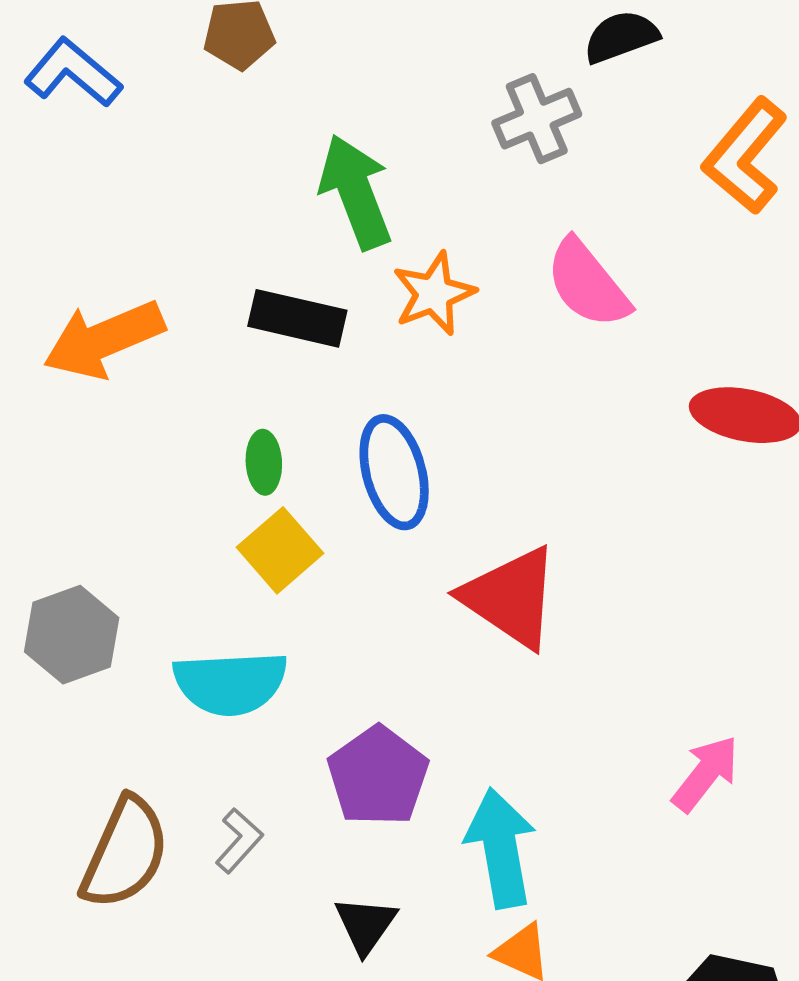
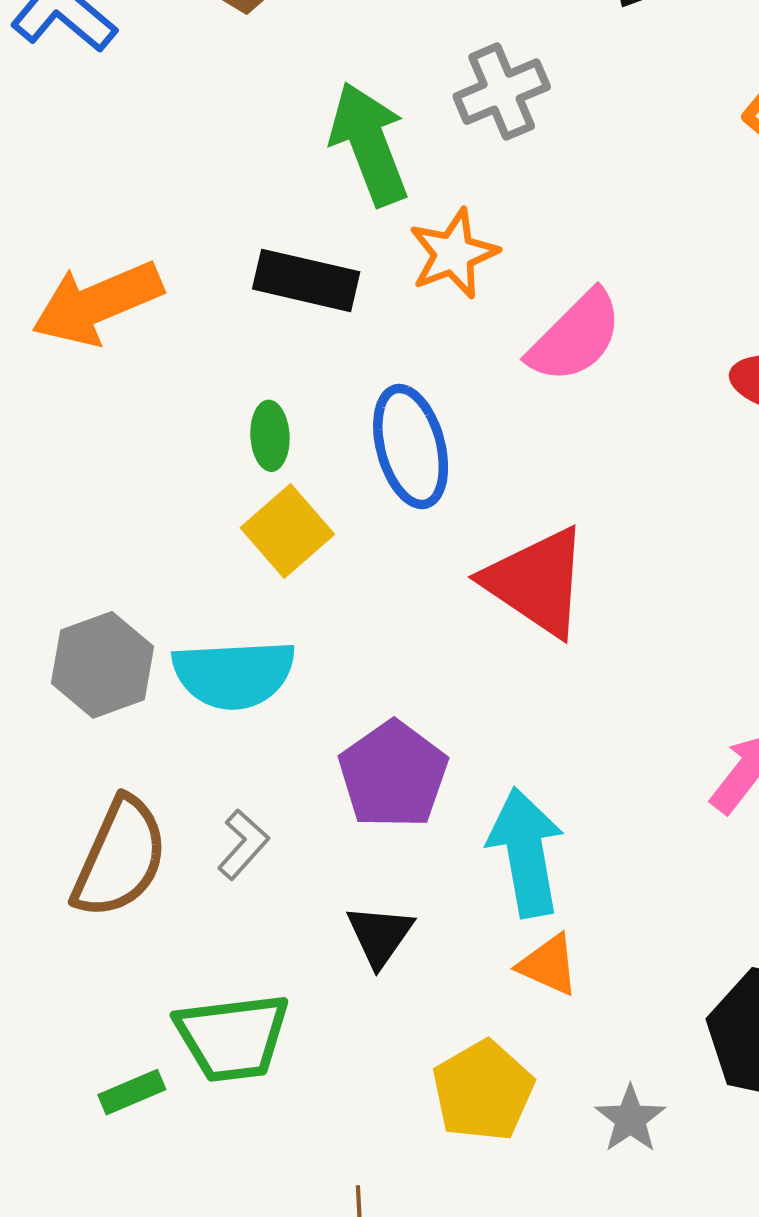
gray cross: (537, 119) -> (502, 92), moved
pink semicircle: (588, 284) -> (575, 337), moved, turned -96
gray hexagon: (72, 635) -> (103, 665), moved

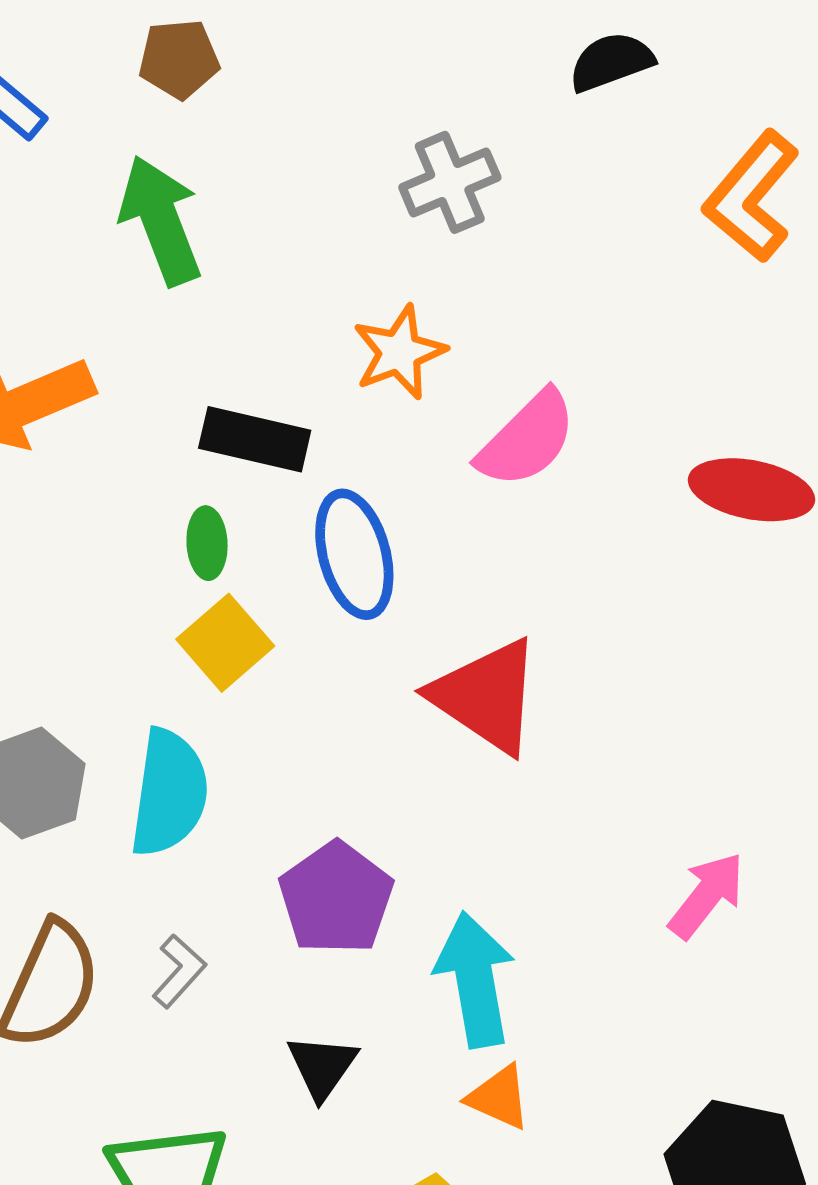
green arrow: (369, 144) -> (161, 220), moved
black rectangle: (306, 280) -> (255, 439), moved
cyan semicircle: (234, 674) -> (169, 793), turned -79

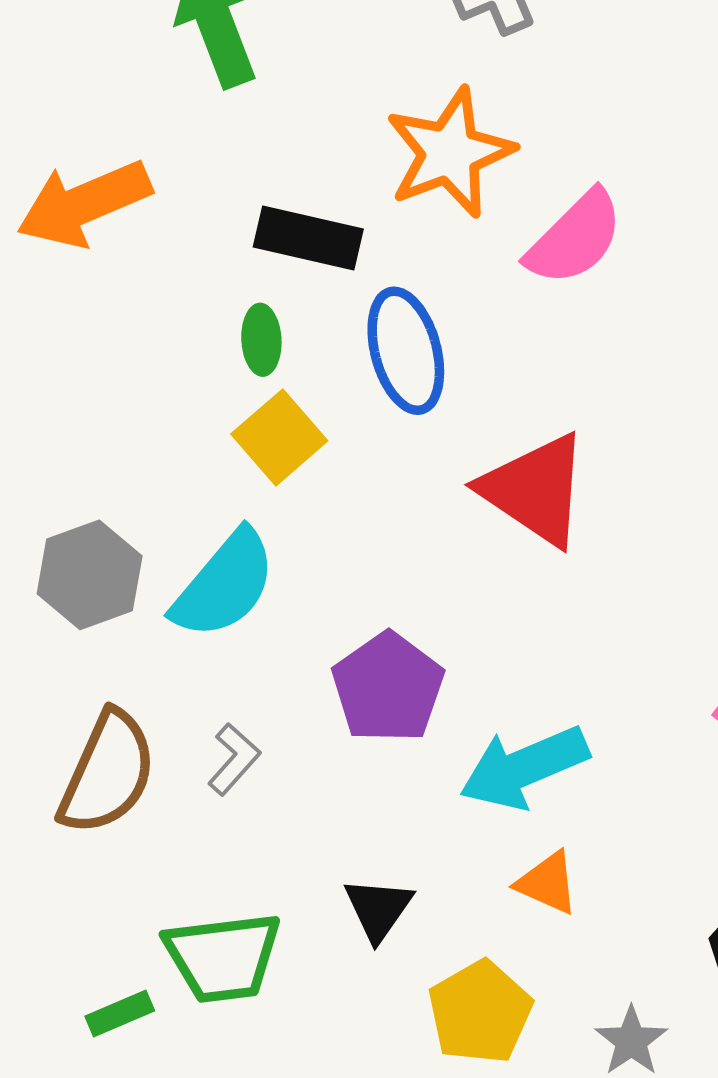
orange star: (399, 352) -> (450, 153), size x1.4
cyan semicircle: (169, 793) -> (224, 585), turned 32
cyan arrow: (475, 980) -> (524, 767), turned -103
black triangle: (322, 1067) -> (378, 909), moved

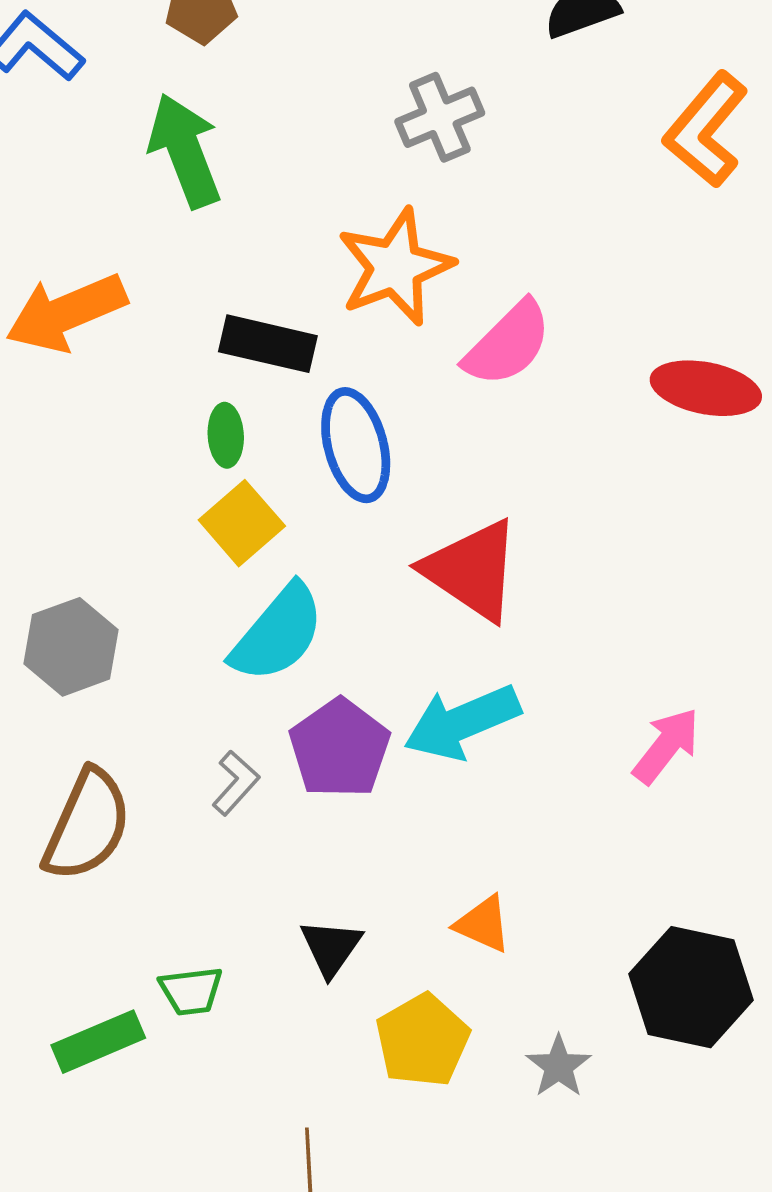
cyan semicircle: (224, 585) -> (278, 633), moved
gray L-shape: (234, 759) -> (236, 783), moved
cyan arrow: (524, 767) -> (462, 722), moved
green trapezoid: (223, 957) -> (191, 991), size x0.6
green rectangle: (120, 1014) -> (98, 1042), size x1.5

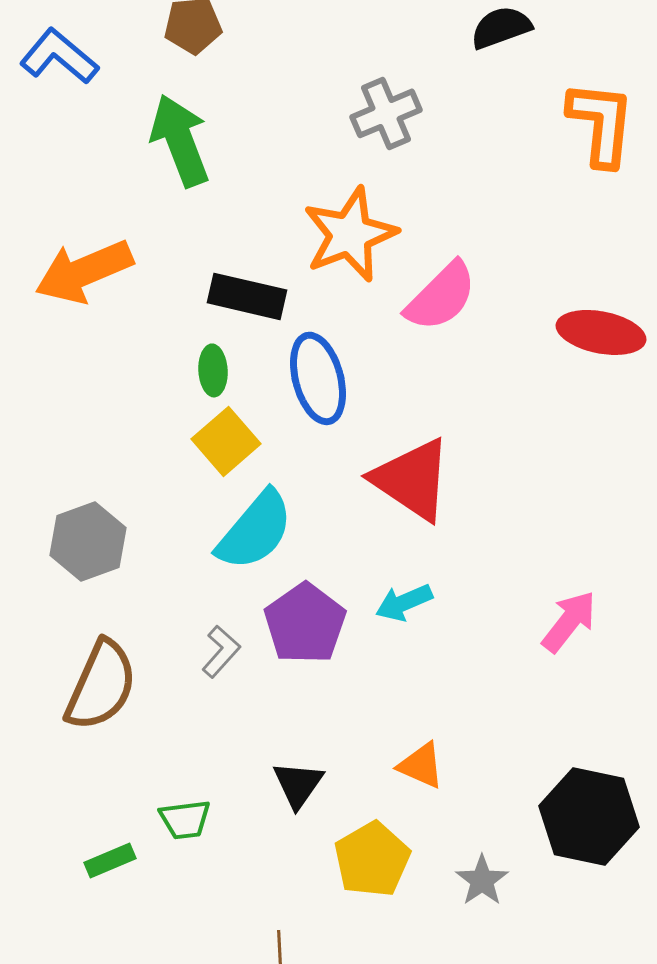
orange L-shape: (706, 130) -> (601, 123), turned 146
cyan arrow: (462, 722) -> (404, 602), size x0.6
green rectangle: (98, 1042) -> (110, 860), size x0.7

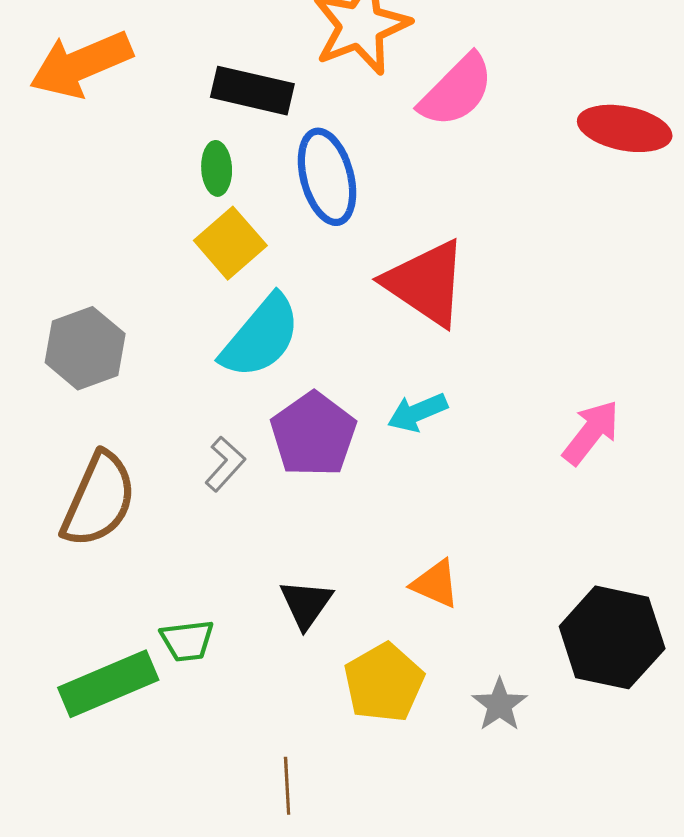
green rectangle: (110, 860) -> (108, 684), size x1.8

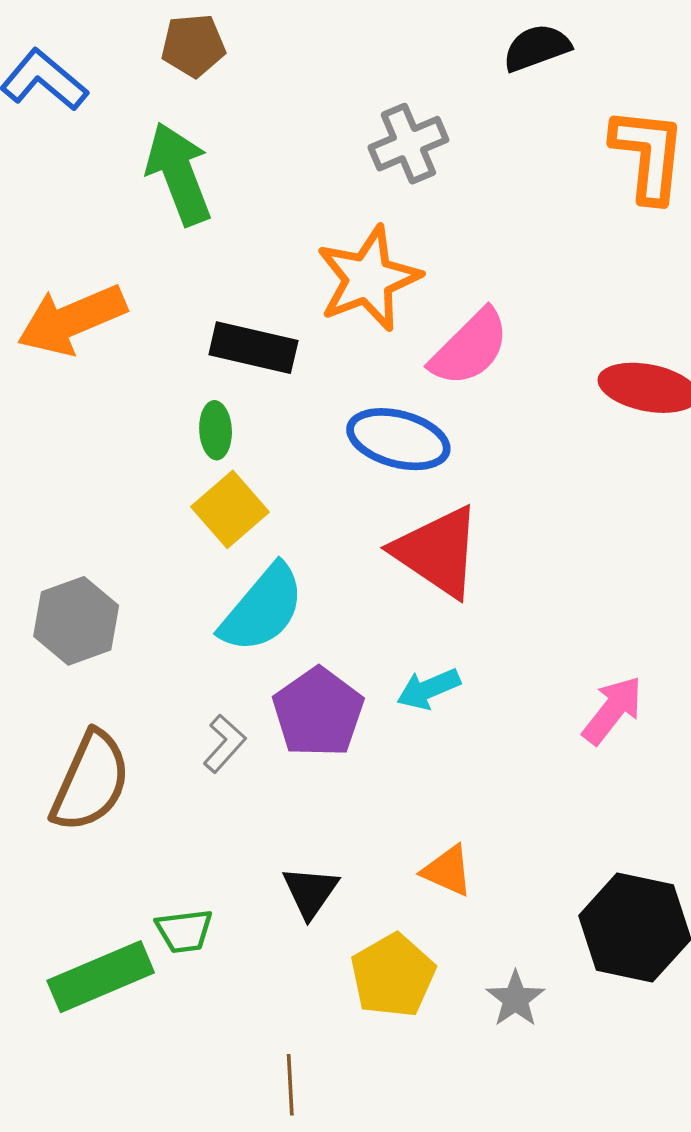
blue ellipse: (327, 177) -> (398, 439), moved, turned -60

